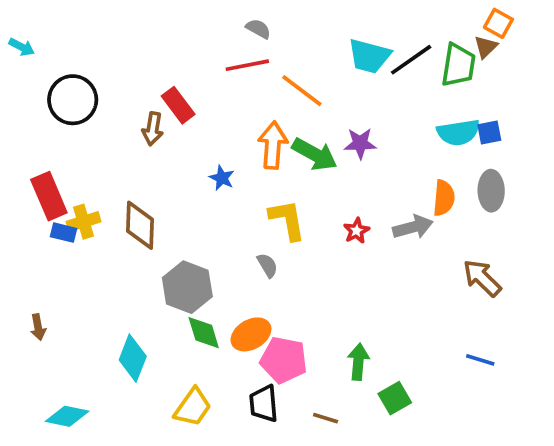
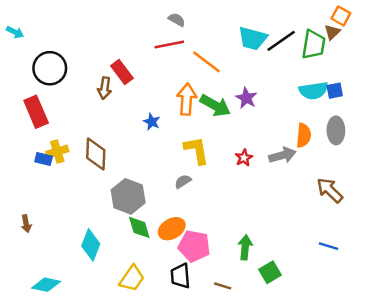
purple star: (360, 143) -> (246, 98), turned 30
red rectangle: (49, 196) -> (36, 112), moved
gray semicircle: (267, 265) -> (183, 181), turned -91

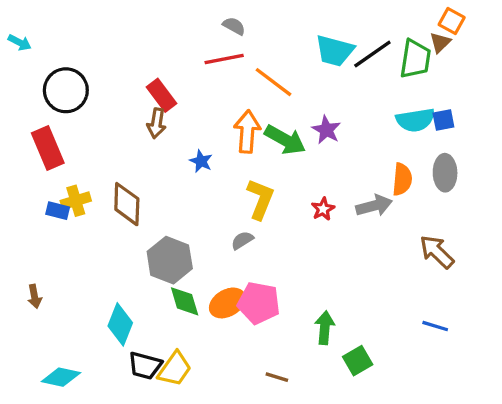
brown arrow: (105, 88) -> (157, 123), moved
yellow L-shape: (197, 150) -> (260, 199), turned 32
pink pentagon: (194, 246) -> (259, 303), moved
black trapezoid: (180, 276) -> (145, 366), moved, turned -70
brown line: (223, 286) -> (277, 377), moved

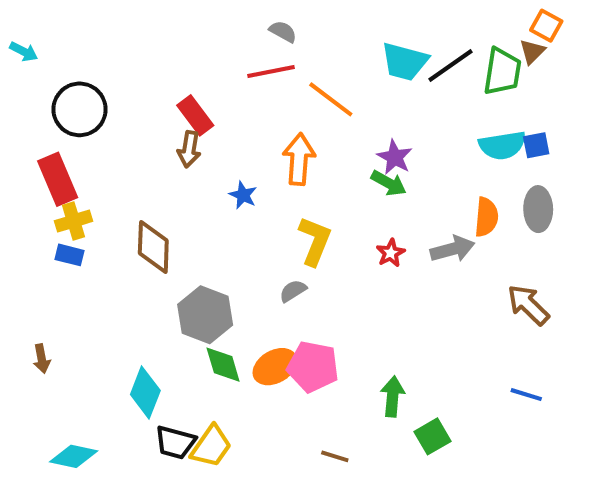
green arrow: (285, 140) -> (389, 183), moved, size x0.7
yellow cross: (76, 201) -> (74, 221), moved

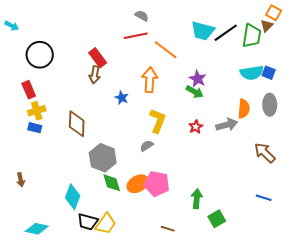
blue square: (536, 145) -> (269, 73), turned 32
red rectangle: (58, 179) -> (29, 90), size x0.7

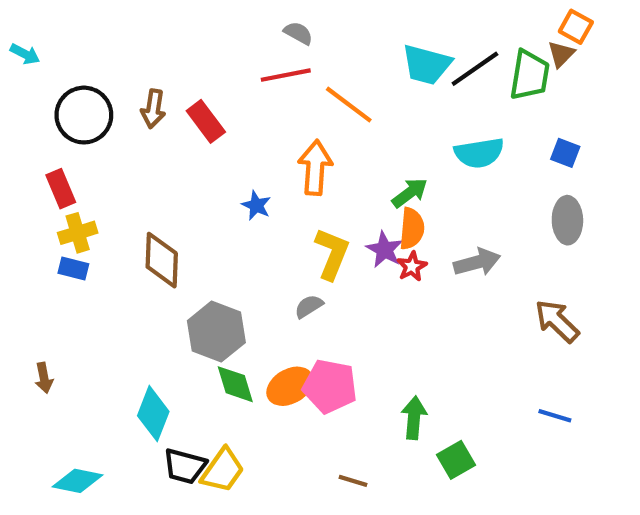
cyan semicircle: (252, 73) -> (479, 153), moved
brown arrow: (95, 75) -> (153, 109), moved
purple star: (198, 79) -> (385, 250), moved
green arrow: (195, 92) -> (410, 193), turned -66
orange semicircle: (244, 109) -> (412, 229), moved

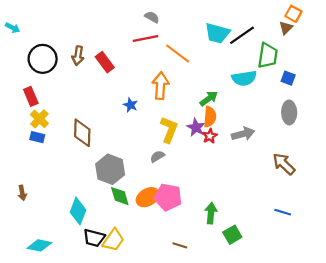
green trapezoid: (530, 75) -> (268, 56), moved
yellow cross: (78, 233) -> (39, 119), turned -30

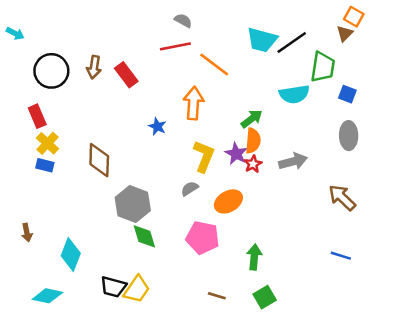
orange ellipse: (148, 197) -> (228, 201), moved
cyan diamond: (78, 211) -> (71, 254), moved
green square: (232, 235) -> (265, 297), moved

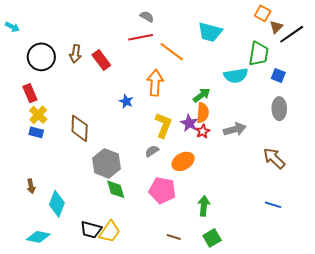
orange square: (354, 17) -> (263, 13), moved
black line: (292, 42) -> (292, 34), moved
brown arrow: (27, 232) -> (31, 186), moved

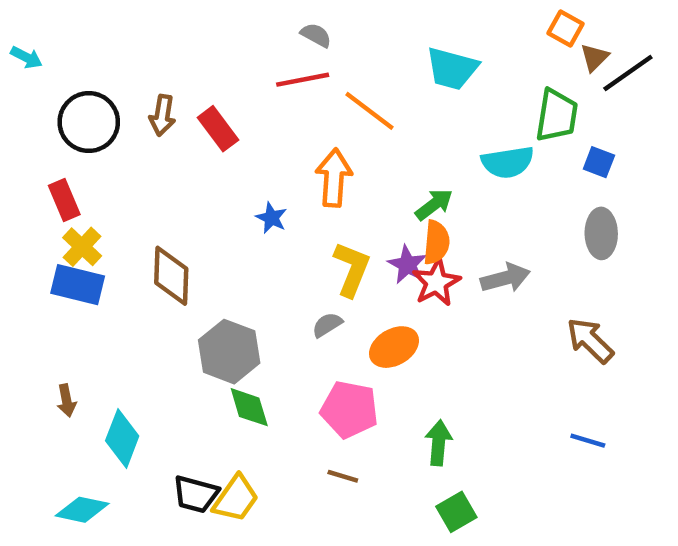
red star: (203, 131) -> (436, 282), size x1.5
blue rectangle: (36, 132) -> (78, 285), size x1.6
brown line: (174, 237) -> (343, 476), moved

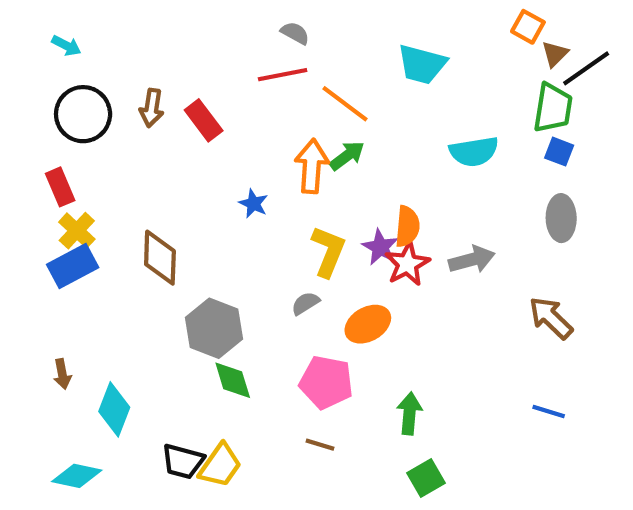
cyan arrow: (26, 57) -> (66, 46), moved
green trapezoid: (557, 115) -> (553, 108), moved
green arrow: (434, 204) -> (347, 156), moved
blue rectangle: (78, 285) -> (73, 266), turned -42

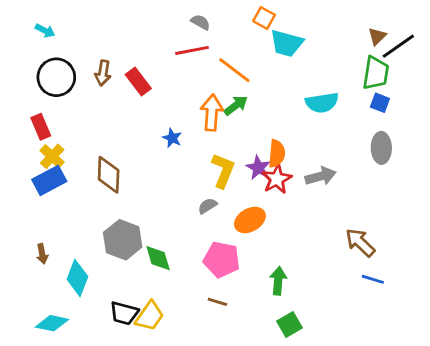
orange square: (528, 27) -> (264, 18), moved
brown arrow: (551, 318) -> (360, 243), moved
gray hexagon: (214, 328) -> (123, 240), moved

